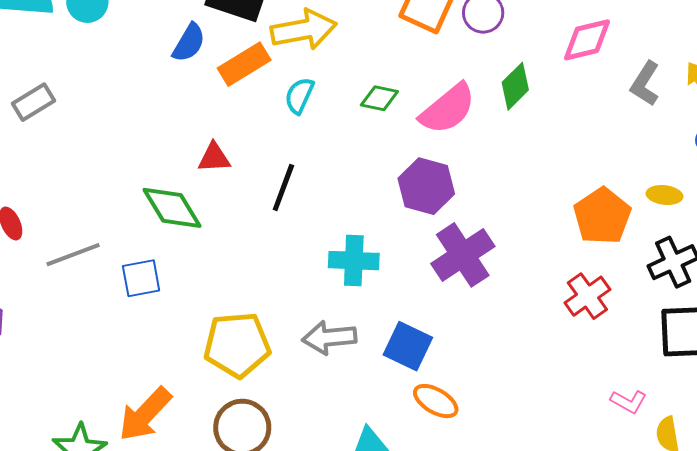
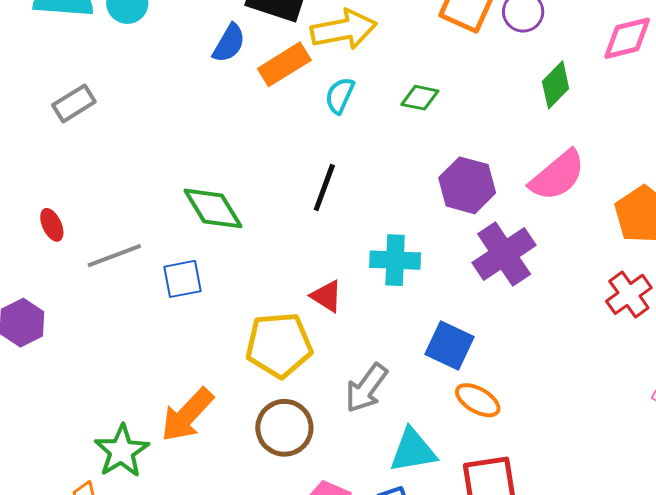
pink semicircle: (448, 109) -> (557, 175), moved
red triangle: (214, 158) -> (327, 296), moved, turned 36
gray arrow: (329, 338) -> (366, 388), moved, turned -48

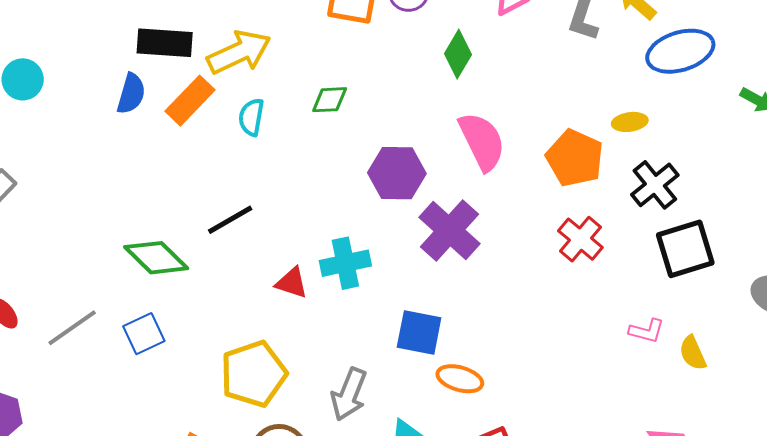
pink semicircle: (557, 175) -> (482, 141), turned -62
black line: (324, 187) -> (230, 220), moved, turned 54
red triangle: (327, 296) -> (292, 283), moved

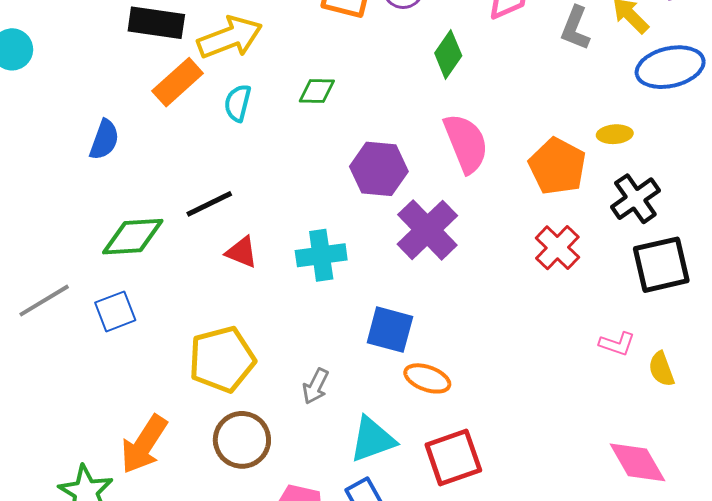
blue semicircle: (131, 94) -> (104, 140), moved
green diamond: (156, 258) -> (133, 237), turned -52
red triangle: (292, 283) -> (242, 252), moved
gray arrow: (349, 394) -> (316, 386), size x0.7

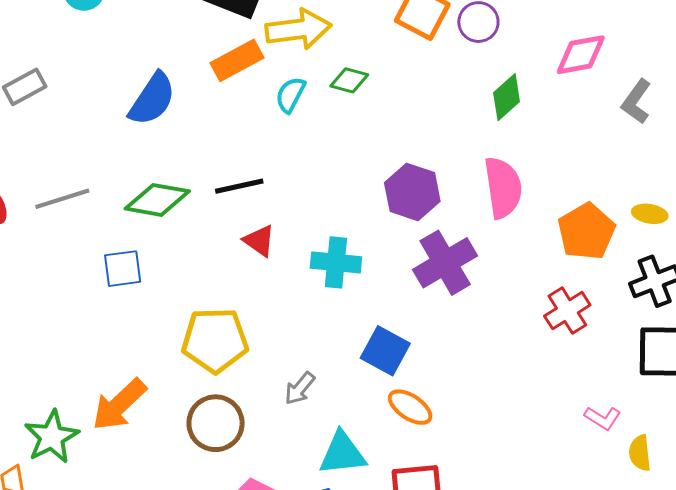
green diamond: (317, 91) -> (349, 80), moved
blue semicircle: (104, 140) -> (152, 99), size x1.4
gray line: (44, 301) -> (62, 199), moved

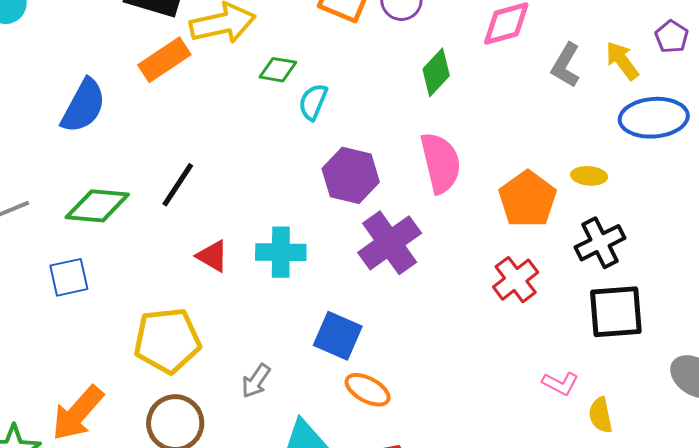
cyan semicircle: (290, 95) -> (313, 102), moved
black line: (239, 186) -> (178, 185), turned -39
red triangle: (259, 241) -> (212, 256), moved

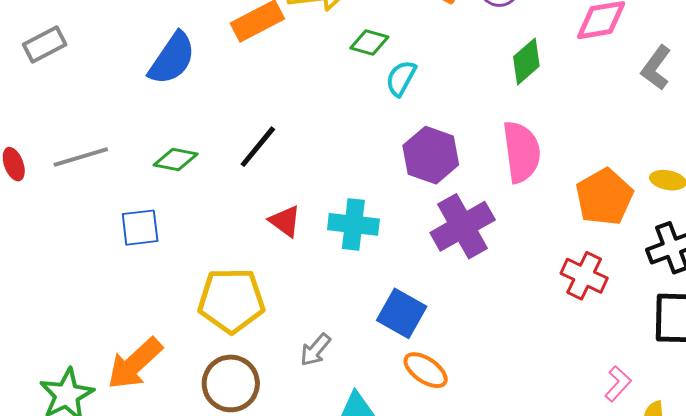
green diamond: (97, 206) -> (176, 159), size x0.7
red cross: (516, 280) -> (584, 276), turned -33
pink L-shape: (560, 384) -> (618, 384), turned -81

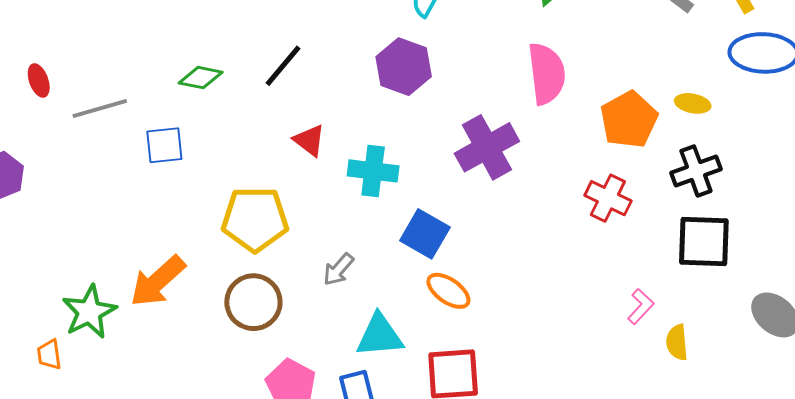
purple hexagon: (431, 155) -> (404, 67), moved
gray line: (81, 157) -> (100, 109), moved
cyan cross: (353, 224) -> (373, 171), moved

